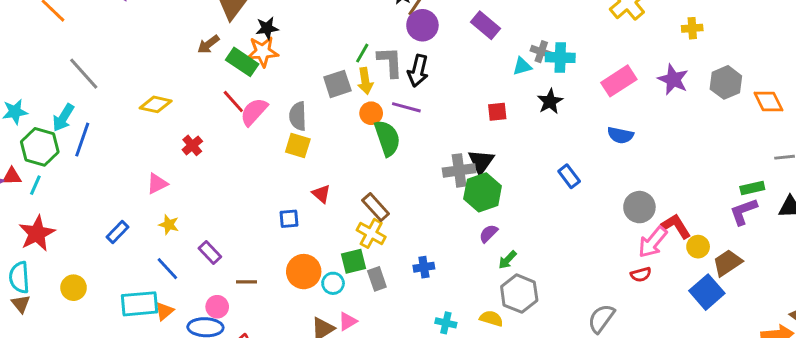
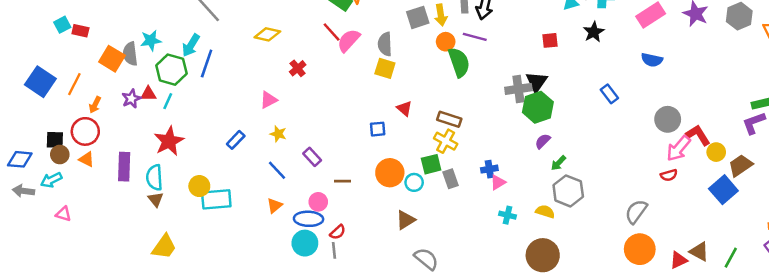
brown rectangle: (376, 207) -> (449, 119), turned -30
cyan rectangle: (139, 304) -> (216, 199), moved
pink triangle: (348, 321) -> (498, 182), moved

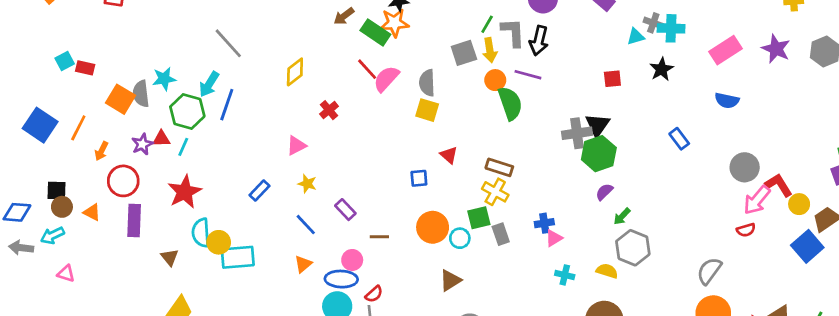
yellow diamond: (267, 34) -> (295, 72), turned -50
red circle: (85, 131) -> (123, 181), moved
cyan semicircle: (154, 178) -> (201, 233), moved

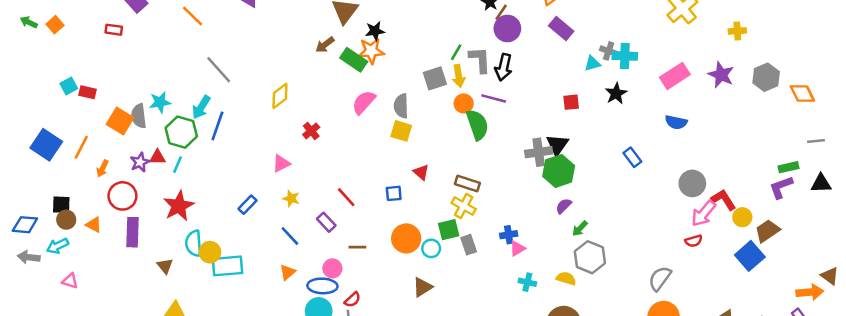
red line: (367, 69) -> (346, 197), moved

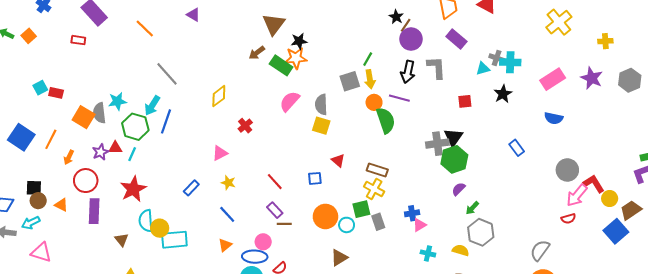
gray L-shape: (480, 60) -> (436, 68), moved
purple rectangle: (326, 222) -> (275, 210), moved
pink triangle: (70, 281) -> (41, 252), size x1.5

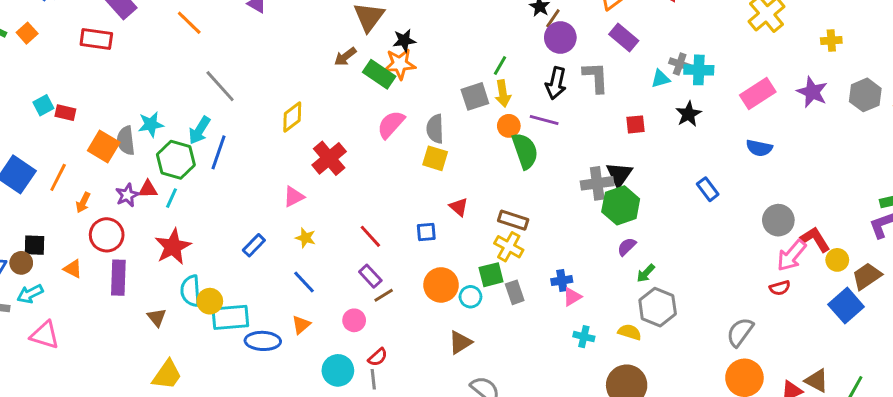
red rectangle: (78, 40) -> (96, 39), size x1.5
red cross: (245, 126) -> (329, 158), size x1.6
brown circle: (38, 201) -> (21, 263), moved
brown line: (284, 224) -> (384, 295), turned -32
blue ellipse: (255, 257) -> (263, 341), moved

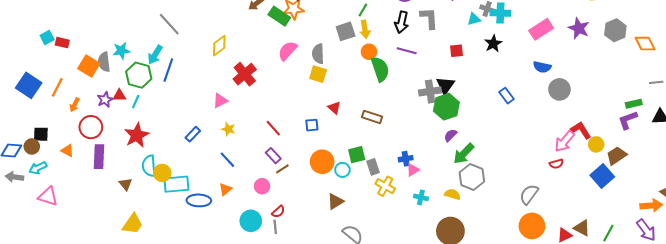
purple line: (544, 120) -> (407, 51), moved
gray circle: (778, 220) -> (559, 89), moved
yellow cross: (509, 247) -> (385, 186), moved
green arrow: (646, 273) -> (464, 154), size x1.6

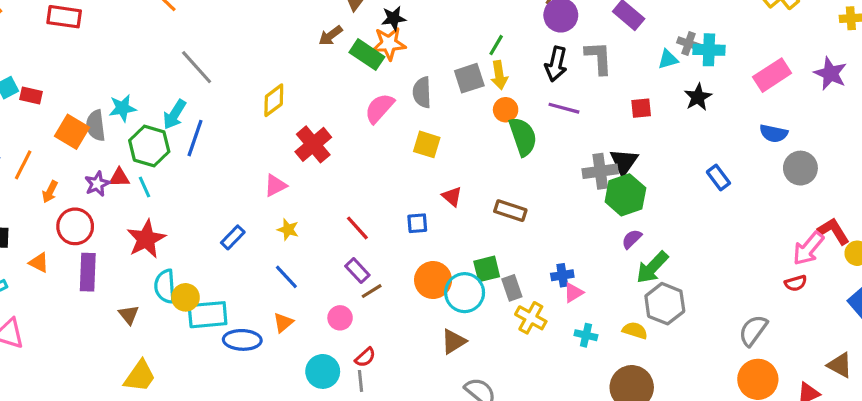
gray semicircle: (318, 54) -> (422, 92), moved
cyan line: (136, 102) -> (145, 187), turned -48
cyan circle: (342, 170) -> (465, 293), size x1.6
brown triangle: (582, 228) -> (840, 365), moved

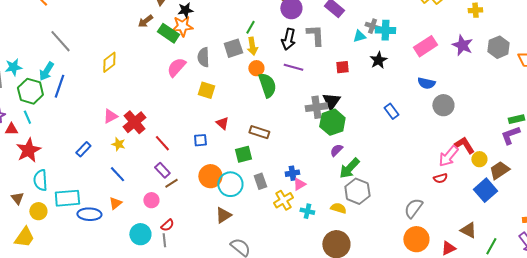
red cross: (313, 144) -> (134, 122), moved
red triangle: (119, 178) -> (11, 129), moved
green square: (487, 269) -> (243, 154), moved
yellow circle: (186, 297) -> (38, 211), moved
yellow cross: (531, 318) -> (283, 200), moved, turned 30

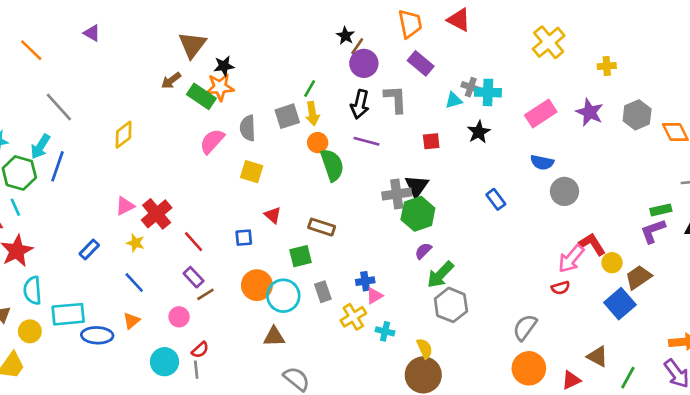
yellow semicircle: (338, 208) -> (425, 349), moved, turned 49
brown triangle: (223, 215) -> (274, 337), turned 30

